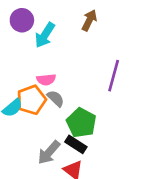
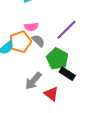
purple line: (114, 76) -> (66, 30), moved, turned 30
black rectangle: (76, 144) -> (67, 74), moved

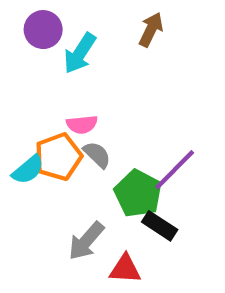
purple line: (66, 30) -> (175, 170), moved
red triangle: (51, 94) -> (125, 269), turned -35

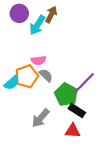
brown arrow: (151, 30) -> (51, 14), moved
red triangle: (125, 269) -> (73, 131), moved

